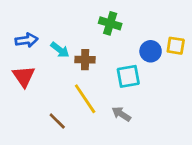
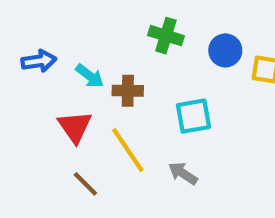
blue circle: (151, 51) -> (225, 50), moved
red triangle: (24, 76) -> (75, 127), moved

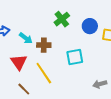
green cross: (166, 36) -> (62, 19), turned 35
gray arrow: (183, 173) -> (100, 84), moved, turned -48

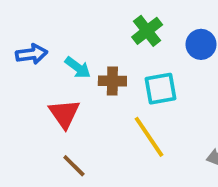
cyan square: (75, 57) -> (161, 89), moved
yellow line: (44, 73) -> (149, 137), moved

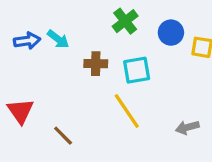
cyan arrow: (78, 67) -> (58, 39), moved
red triangle: (64, 114) -> (21, 111), moved

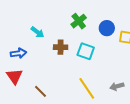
blue arrow: (27, 41) -> (18, 53), moved
cyan square: (137, 70) -> (86, 51), turned 30
yellow line: (127, 111) -> (87, 88), moved

